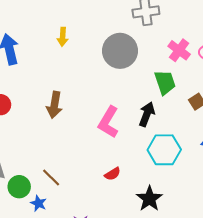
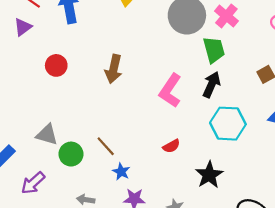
pink cross: (179, 50) -> (226, 16), moved
green trapezoid: (165, 82) -> (214, 50), moved
blue star: (38, 203) -> (121, 172), moved

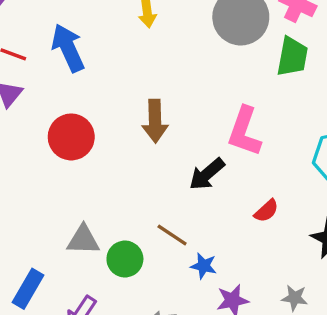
green trapezoid: (214, 50) -> (292, 57), turned 40
red circle: (56, 65) -> (71, 137), size x1.4
black arrow: (212, 85) -> (207, 174), moved, turned -140

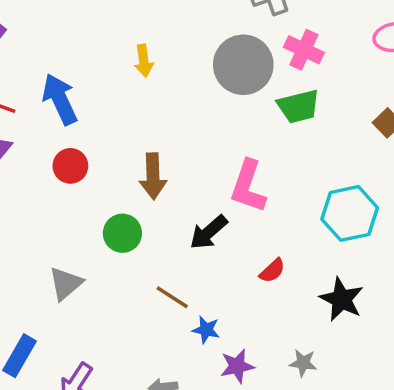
green trapezoid: (292, 57) -> (298, 106), turned 66
red circle: (71, 137) -> (70, 166), moved, size x0.7
gray triangle: (83, 240) -> (66, 284), moved, turned -42
green circle: (125, 259) -> (122, 233), moved

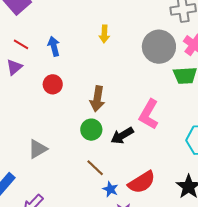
blue arrow: (60, 99) -> (54, 46), size x0.7
green circle: (122, 233) -> (91, 130), moved
red semicircle: (272, 271) -> (142, 182), moved, size x1.8

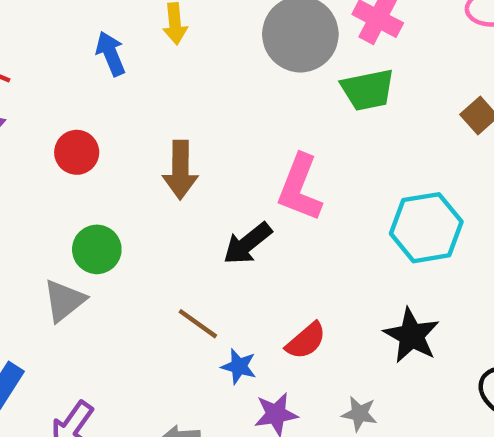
blue arrow: (54, 46) -> (111, 54), moved
green circle: (91, 130) -> (97, 249), moved
red semicircle: (142, 182) -> (306, 341), size x0.7

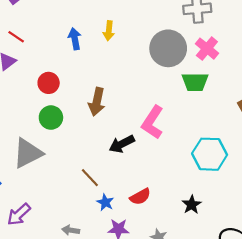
green circle: (97, 249) -> (51, 118), moved
gray triangle: (64, 301) -> (28, 153), size x1.4
black star: (411, 335) -> (192, 205), size x0.7

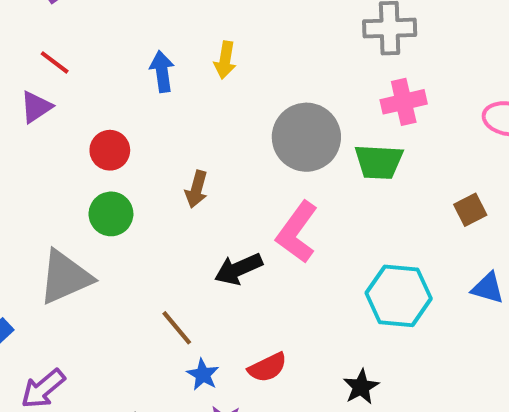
gray circle: (168, 48) -> (306, 137), moved
pink cross: (207, 49) -> (404, 102), turned 35
brown arrow: (97, 102) -> (197, 189), size x0.7

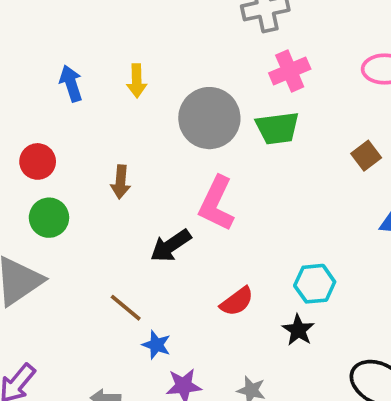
yellow arrow: (225, 60) -> (137, 81), moved
cyan hexagon: (399, 296) -> (315, 284), moved, size x0.7
red semicircle: (267, 367) -> (237, 301), moved

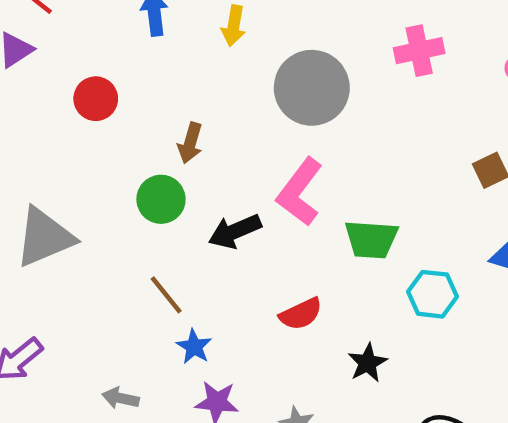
green trapezoid: (277, 128) -> (371, 239), moved
green circle: (49, 218) -> (161, 199), moved
cyan hexagon: (315, 284) -> (432, 294), moved

